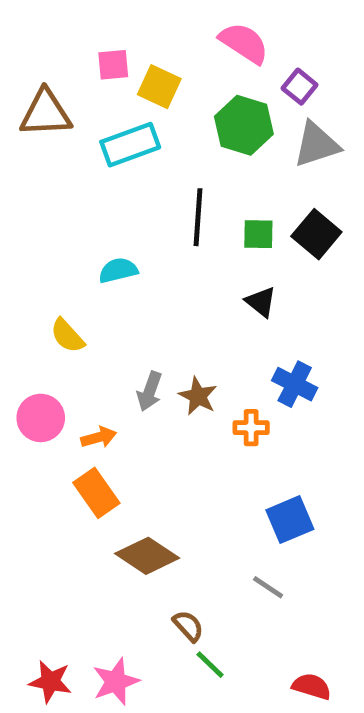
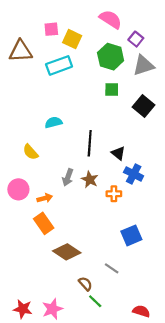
black line: (198, 217) -> (90, 143), moved
green square: (258, 234) -> (112, 90), moved
black triangle: (261, 302) -> (118, 153), moved
gray line: (268, 587) -> (112, 268), moved

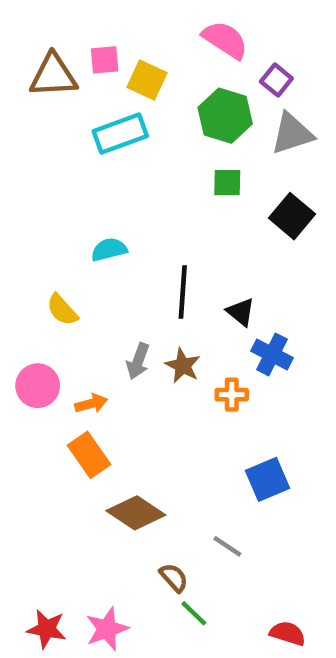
brown triangle: (21, 51) -> (53, 76), moved

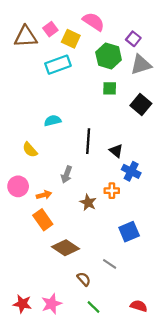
pink semicircle: (225, 40) -> (93, 22), moved
pink square: (105, 60) -> (50, 29), turned -32
brown star: (183, 366) -> (88, 203), moved
green line: (194, 613) -> (93, 307), moved

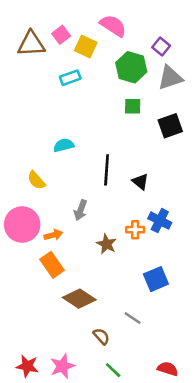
cyan rectangle: (58, 65) -> (70, 78), size x0.7
black square: (141, 104) -> (170, 126), turned 30
blue cross: (131, 171) -> (160, 221), moved
pink circle: (18, 186) -> (22, 225), size x1.4

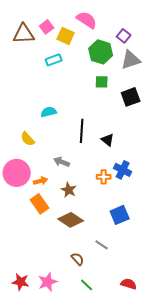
gray arrow: (81, 210) -> (62, 162), turned 91
brown star: (107, 244) -> (69, 190), moved
brown diamond: (79, 299) -> (71, 220), moved

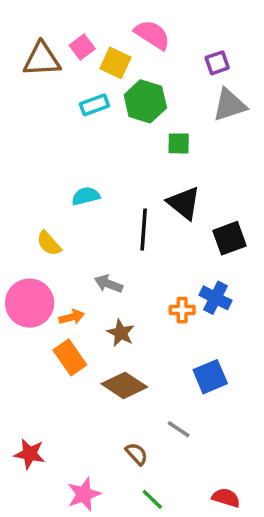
purple square: (124, 36) -> (217, 63), turned 32
green hexagon: (101, 52) -> (145, 101), moved
black square: (131, 97) -> (229, 238), moved
black triangle: (108, 140) -> (184, 203), moved, size x1.5
red star: (21, 282) -> (30, 454), moved

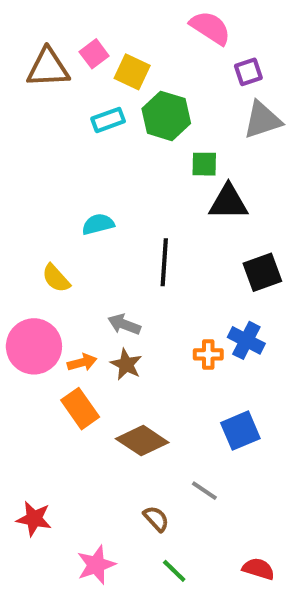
pink semicircle: (152, 35) -> (210, 28), moved
black triangle: (184, 203) -> (228, 202), moved, turned -39
brown star: (121, 333) -> (126, 364), moved

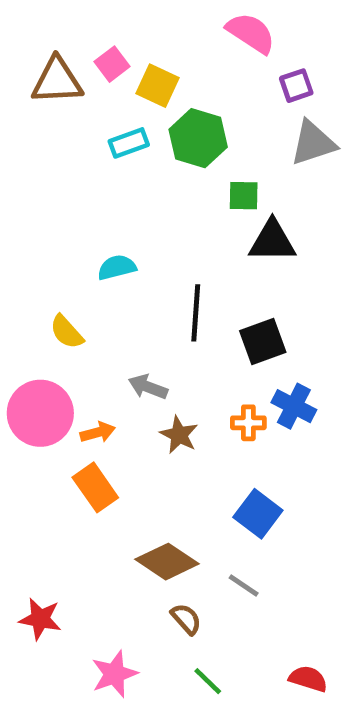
black square: (262, 272) -> (263, 341), moved
brown star: (126, 364) -> (179, 435), moved
blue square: (240, 431) -> (258, 514), moved, turned -30
brown diamond: (142, 441) -> (167, 562), moved

